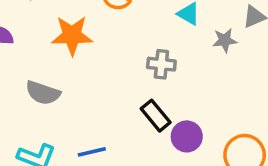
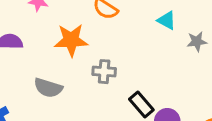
gray cross: (161, 64) -> (104, 72), moved

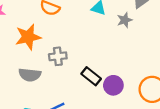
gray semicircle: (48, 88) -> (30, 75), moved

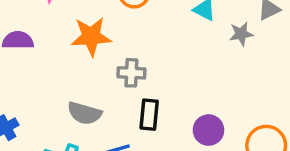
gray semicircle: (30, 75) -> (84, 113), moved
black rectangle: (91, 76) -> (149, 115), moved, turned 48

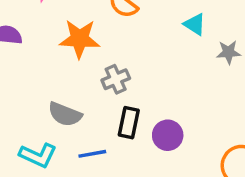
gray cross: (131, 73) -> (116, 79), turned -32
purple circle: (209, 130) -> (168, 135), moved

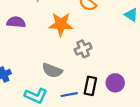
black rectangle: (129, 123) -> (90, 86), moved

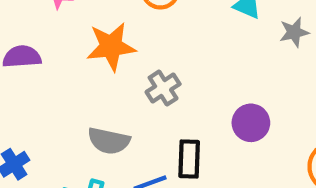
purple circle: (115, 83) -> (251, 123), moved

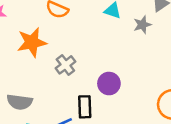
purple circle: (251, 123) -> (109, 84), moved
gray semicircle: (109, 141) -> (20, 102), moved

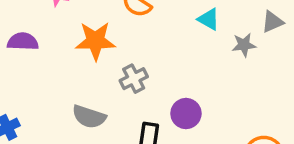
gray semicircle: (20, 102) -> (89, 117), moved

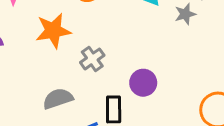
gray semicircle: (89, 117) -> (58, 99), turned 152

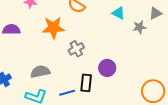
gray semicircle: (58, 99) -> (40, 72), moved

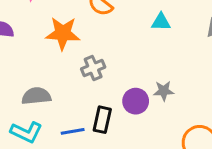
cyan triangle: (118, 13) -> (161, 22), turned -32
gray star: (139, 27) -> (164, 91), moved

